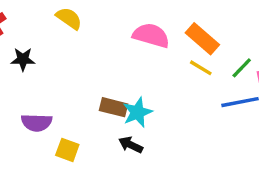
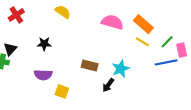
black star: (23, 59) -> (44, 44), moved
cyan star: (137, 112) -> (121, 69), moved
black arrow: (131, 145) -> (108, 85), moved, turned -80

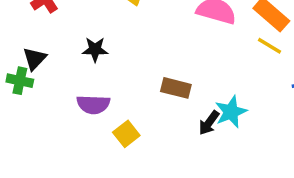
cyan star: (121, 69) -> (231, 112), moved
yellow square: (62, 91) -> (126, 134), turned 32

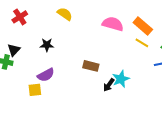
purple semicircle: (93, 104) -> (46, 75), turned -30
yellow square: (126, 134) -> (35, 90), moved, turned 32

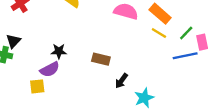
black star: (47, 45) -> (59, 51), moved
cyan star: (121, 79) -> (144, 98), moved

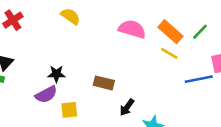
green line: (186, 33) -> (200, 32), moved
yellow square: (37, 86) -> (69, 110), moved

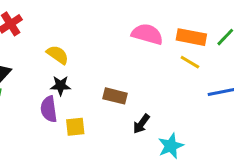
yellow semicircle: (71, 16) -> (58, 55), moved
orange rectangle: (171, 32) -> (191, 37), turned -30
purple semicircle: (46, 94) -> (49, 109), turned 110

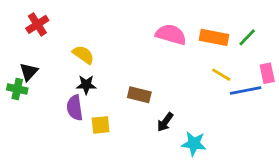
yellow line: (190, 62) -> (221, 75), moved
cyan star: (171, 146) -> (194, 144), turned 30

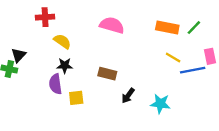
red cross: (37, 24) -> (45, 17), moved, turned 30
pink semicircle: (171, 34) -> (112, 25), moved
cyan star: (194, 144) -> (160, 104), moved

